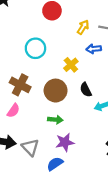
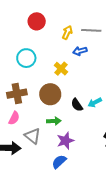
brown cross: (20, 85) -> (17, 94), turned -30
black semicircle: (86, 90) -> (77, 105), moved
gray triangle: (30, 147) -> (33, 136), moved

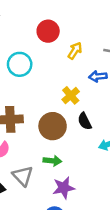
yellow arrow: (67, 32) -> (75, 51), moved
cyan circle: (26, 58) -> (20, 64), moved
black semicircle: (77, 105) -> (85, 121), moved

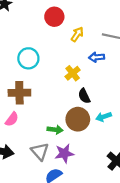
cyan circle: (20, 64) -> (28, 58), moved
brown circle: (53, 126) -> (78, 119), moved
gray triangle: (23, 176) -> (40, 151), moved

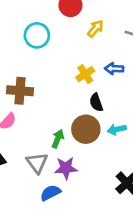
blue arrow: (97, 57) -> (114, 69), moved
cyan circle: (28, 58) -> (37, 35), moved
green arrow: (55, 130) -> (58, 139), turned -80

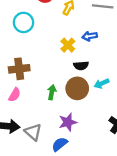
black semicircle: (96, 102) -> (81, 66), turned -64
green arrow: (58, 139) -> (52, 92), moved
gray triangle: (37, 163) -> (33, 132), moved

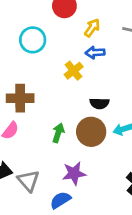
blue arrow: (90, 36) -> (95, 53), moved
yellow cross: (68, 45) -> (74, 71), moved

